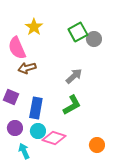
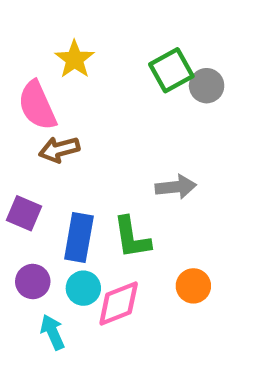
gray arrow: (74, 76) -> (176, 187), moved, turned 36
green L-shape: (72, 105) -> (132, 238), moved, turned 110
pink diamond: (54, 138) -> (119, 304), turned -40
orange circle: (97, 145) -> (193, 286), moved

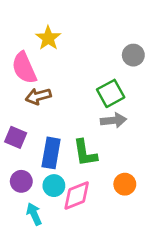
green square: (171, 70) -> (111, 93), moved

